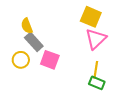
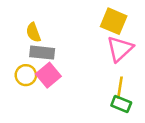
gray rectangle: (34, 42) -> (42, 53), turned -42
pink square: (50, 60) -> (48, 75), moved, turned 30

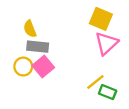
yellow line: (120, 88) -> (95, 82), moved, turned 42

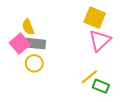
yellow circle: (23, 67) -> (34, 63), moved
pink square: (43, 67) -> (20, 44), moved

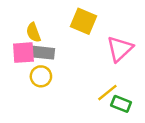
yellow square: (95, 18) -> (84, 21), moved
pink square: (20, 44) -> (23, 53), turned 36

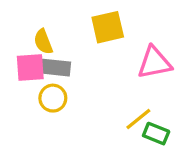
yellow square: (84, 21) -> (108, 27), turned -36
pink triangle: (120, 49) -> (154, 63), turned 32

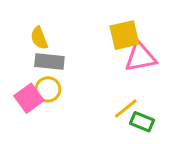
yellow square: (108, 27) -> (124, 35), moved
pink square: (30, 67) -> (29, 98), moved, turned -32

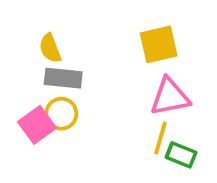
pink triangle: (141, 57) -> (170, 97), moved
yellow line: (126, 109) -> (161, 138), turned -35

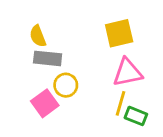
yellow circle: (61, 114) -> (66, 85), moved
pink square: (37, 125) -> (45, 103), moved

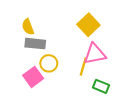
yellow square: (119, 33) -> (88, 25), turned -30
yellow line: (120, 103) -> (83, 67), moved

